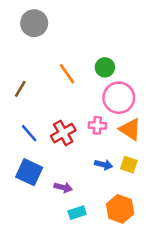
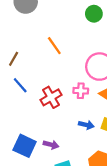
green circle: (105, 67) -> (94, 14), moved
blue line: (29, 133) -> (20, 85), moved
blue square: (29, 172) -> (25, 146), moved

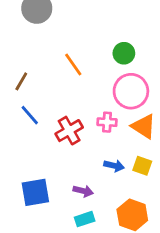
green circle: (94, 14) -> (124, 53), moved
purple arrow: (51, 145) -> (83, 191), moved
blue square: (25, 146) -> (35, 192), turned -35

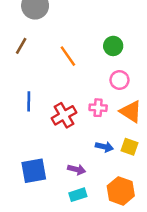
brown line: (21, 81) -> (21, 46), moved
pink circle: (131, 91) -> (119, 80), size x0.6
blue line: (30, 115) -> (29, 101), turned 42

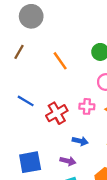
blue line: (29, 101) -> (26, 101), turned -60
blue arrow: (104, 147) -> (80, 141), moved

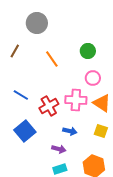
gray circle: (31, 16) -> (37, 23), moved
pink cross: (87, 106) -> (76, 100), size x1.5
blue square: (30, 162) -> (25, 131), moved, turned -30

